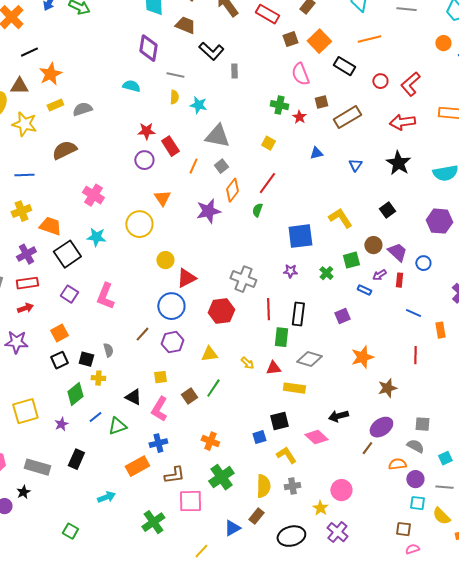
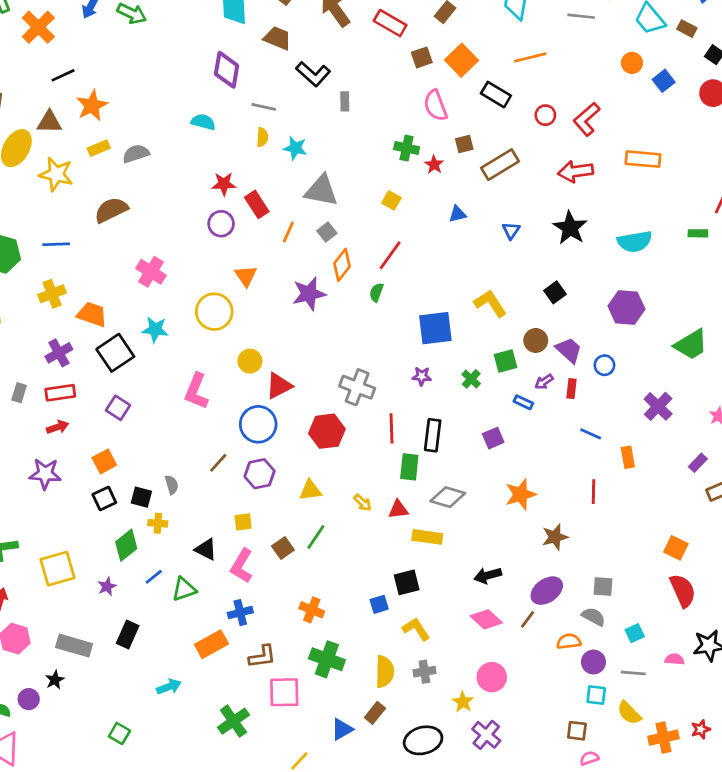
pink L-shape: (105, 296) -> (196, 391), moved
pink diamond: (316, 437) -> (486, 619), moved
green cross: (221, 477) -> (327, 659), turned -35

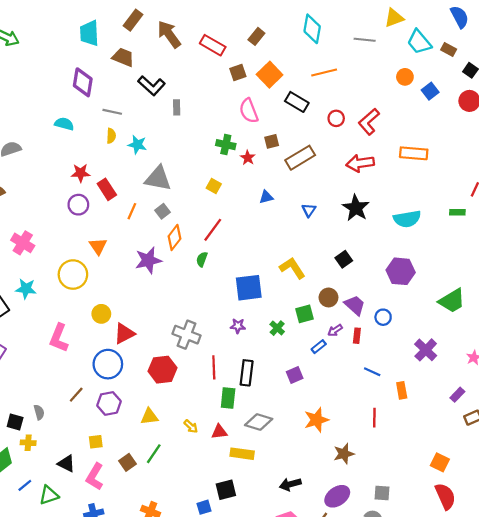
blue rectangle: (523, 402) -> (319, 347), turned -64

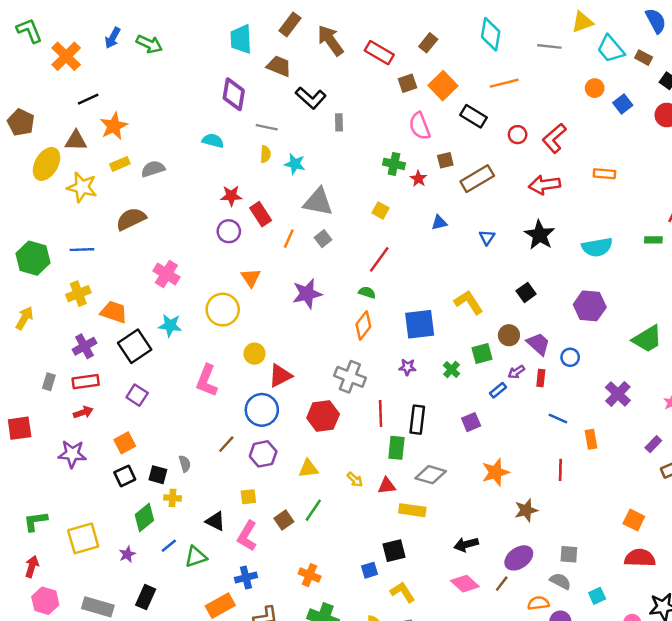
orange rectangle: (414, 153) -> (604, 174), size x0.7
orange diamond: (174, 237) -> (363, 325), moved
green semicircle: (202, 259) -> (367, 292), turned 88
red semicircle: (445, 496) -> (640, 558), turned -64

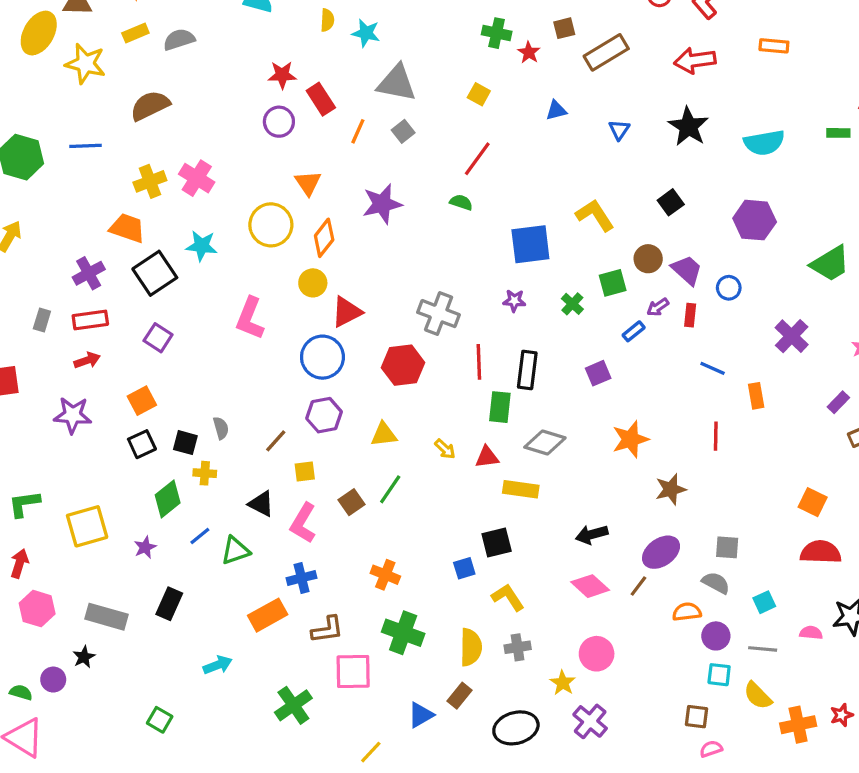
yellow cross: (78, 294) -> (150, 181), moved
orange diamond: (363, 325) -> (324, 238), moved
brown line: (226, 444) -> (276, 441), moved

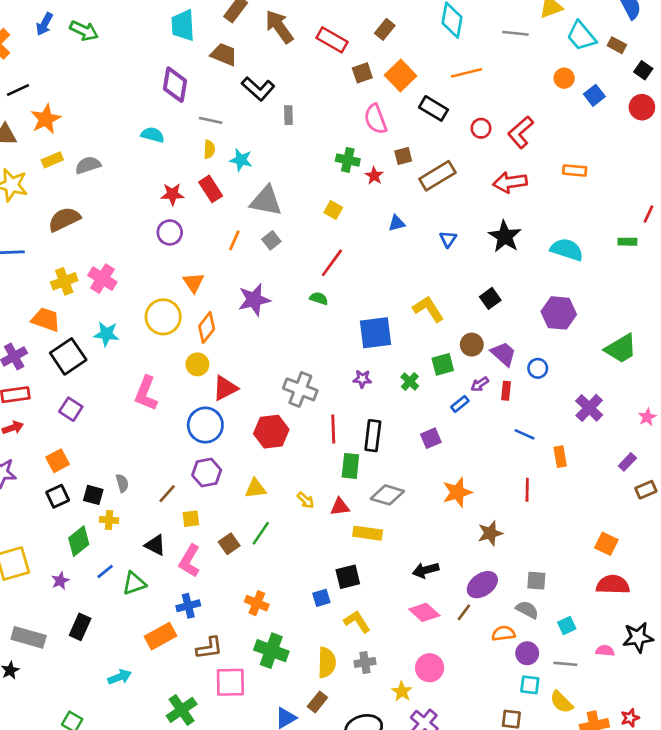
red rectangle: (321, 99) -> (211, 189), moved
cyan semicircle: (764, 143) -> (567, 250), turned -152

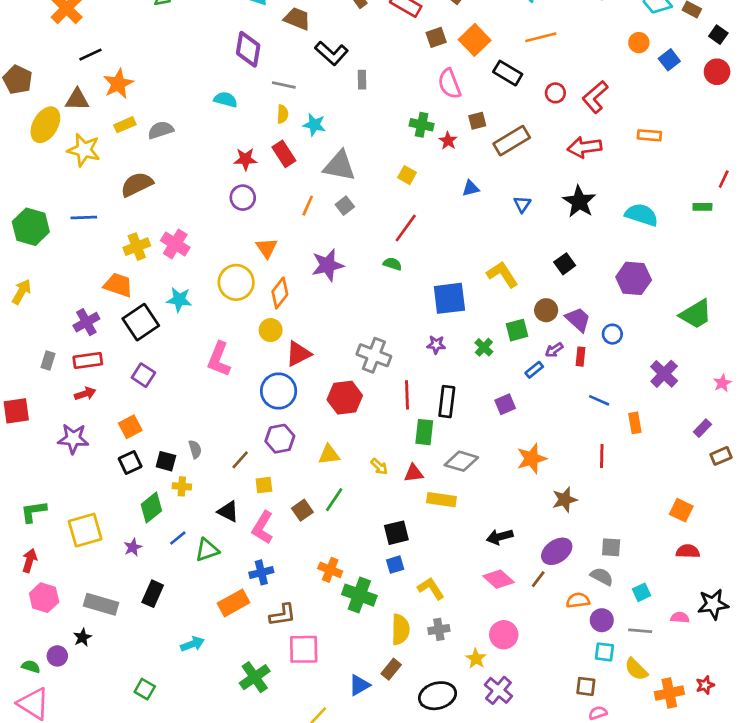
black square: (348, 577) -> (396, 533), moved
red semicircle: (613, 585) -> (688, 551), size x0.7
green cross: (271, 651) -> (359, 595), moved

